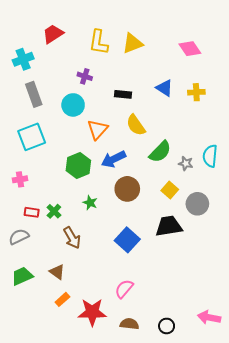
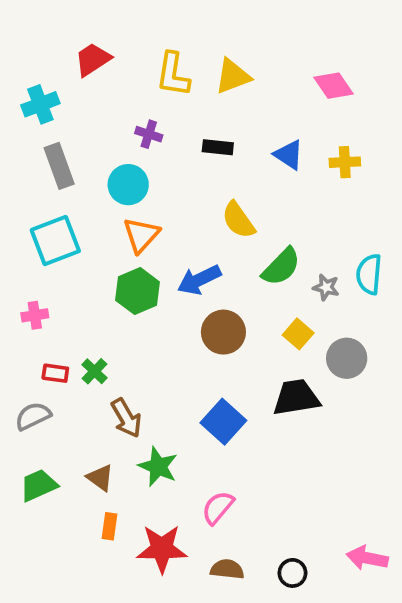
black rectangle: (123, 94) -> (218, 147), moved
orange triangle: (98, 129) -> (141, 235), moved
green star: (90, 203) -> (158, 467), moved, size x1.5
orange rectangle: (62, 299) -> (110, 526), turned -40

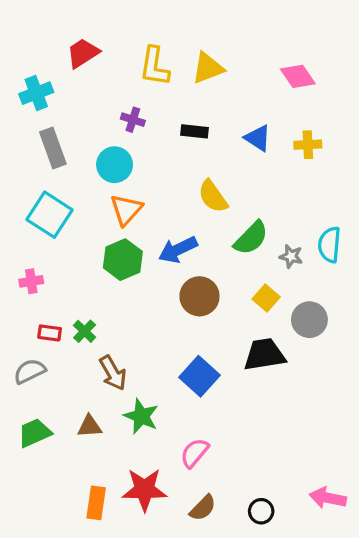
cyan square: (55, 241) -> (50, 215), turned -36
brown triangle: (100, 478) -> (90, 426), turned -40
orange rectangle: (110, 526) -> (96, 503), moved, size x1.4
brown semicircle: (227, 569) -> (203, 508), turned 128

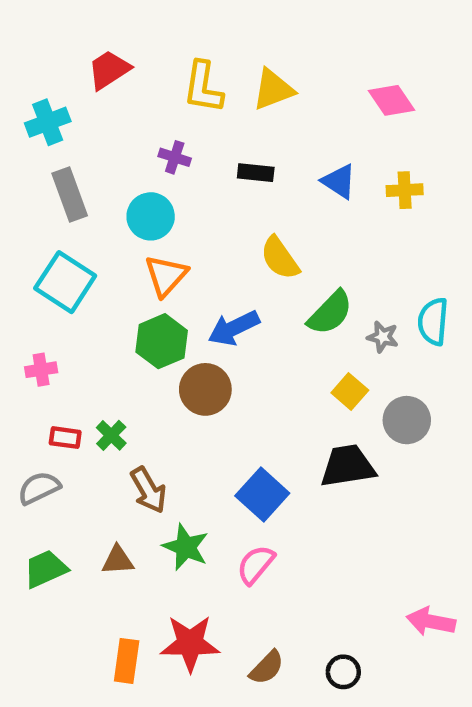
brown circle: (199, 296) -> (205, 389), moved
pink semicircle: (194, 453) -> (256, 565), moved
pink arrow: (328, 498) -> (431, 621), moved

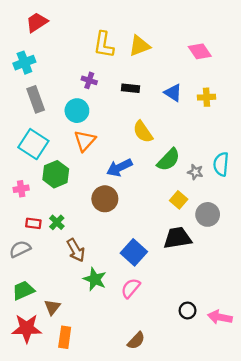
red trapezoid: (109, 70) -> (37, 22), moved
green hexagon: (162, 341) -> (56, 174), moved
brown triangle: (118, 560) -> (52, 307), moved, turned -48
red star: (190, 643) -> (27, 328), moved
black circle: (343, 672) -> (188, 310), moved

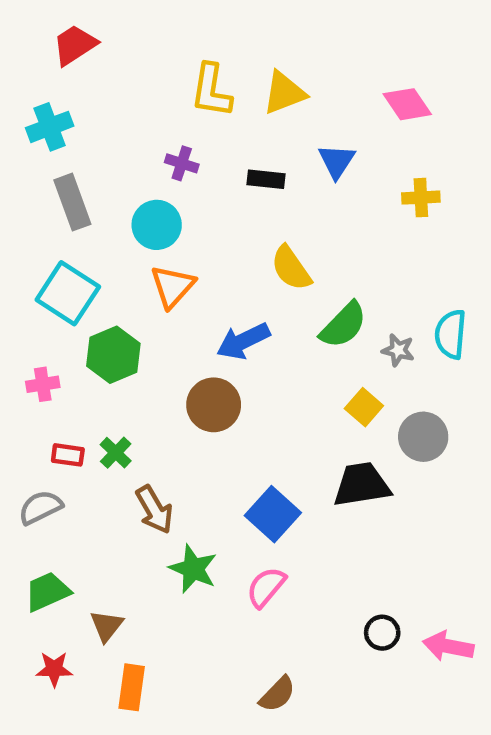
blue triangle: (173, 93) -> (337, 161), moved, turned 30
red star: (27, 328) -> (54, 669), size x0.6

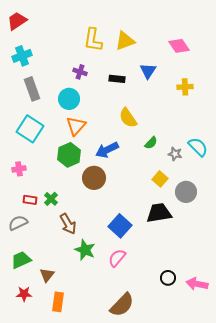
red trapezoid: (75, 45) -> (17, 21), moved
green semicircle: (343, 325) -> (151, 143), size x0.6
cyan semicircle: (451, 334) -> (198, 147), turned 130
green hexagon: (113, 355) -> (69, 155), moved
brown semicircle: (277, 694) -> (122, 305), size x1.5

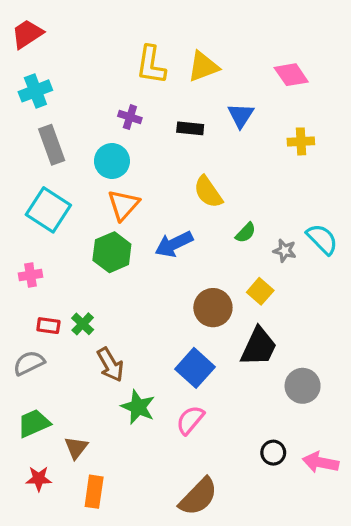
brown circle: (94, 178) -> (213, 308), moved
gray circle: (186, 192) -> (303, 386), moved
black trapezoid: (159, 213) -> (259, 347), turned 124

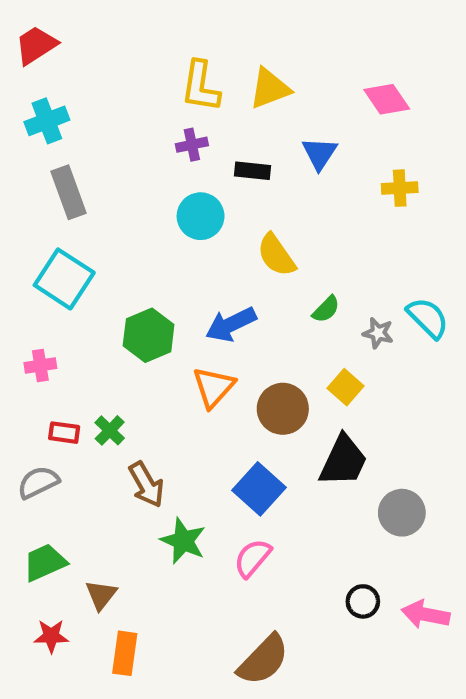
purple cross: (130, 117) -> (192, 145), moved, turned -30
cyan circle: (112, 161) -> (201, 216), moved
orange triangle: (123, 205) -> (214, 387), moved

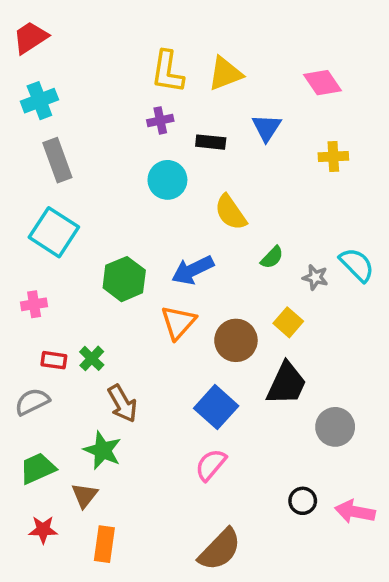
green star: (183, 541) -> (103, 450), moved

